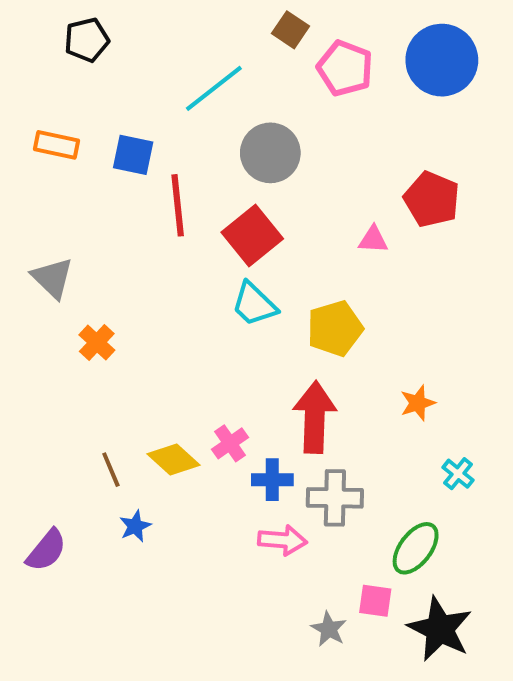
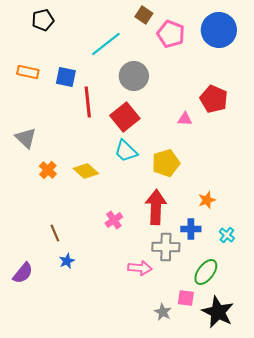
yellow diamond: (174, 460) -> (86, 171), moved
blue cross: (272, 480) -> (191, 229), moved

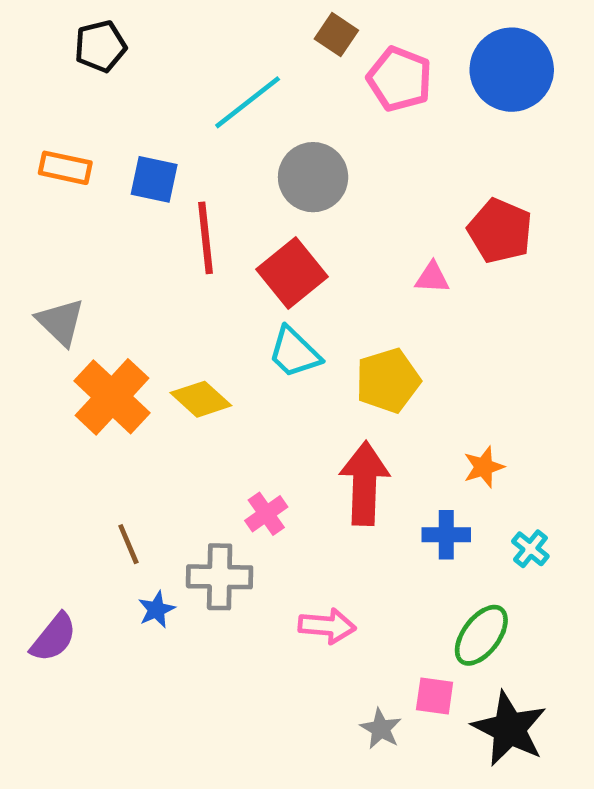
orange cross: (48, 170) -> (112, 397), size x1.8
gray cross: (166, 247) -> (220, 577), moved

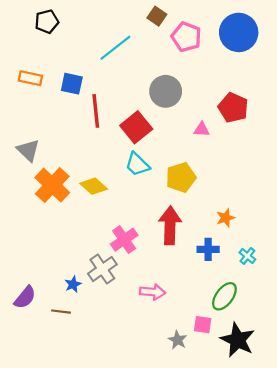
gray circle: (313, 177) -> (166, 91), moved
pink cross: (266, 514) -> (124, 240), size x1.4
brown line: (128, 544) -> (61, 312), moved, turned -60
gray cross: (220, 577) -> (102, 269), turned -36

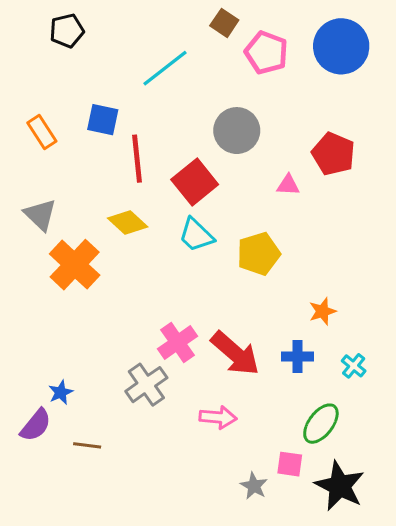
orange rectangle: (30, 78) -> (42, 132), moved, turned 45
yellow diamond: (94, 186) -> (128, 222), moved
red arrow: (170, 225) -> (235, 353), moved, turned 129
blue star: (73, 284) -> (61, 392), moved

